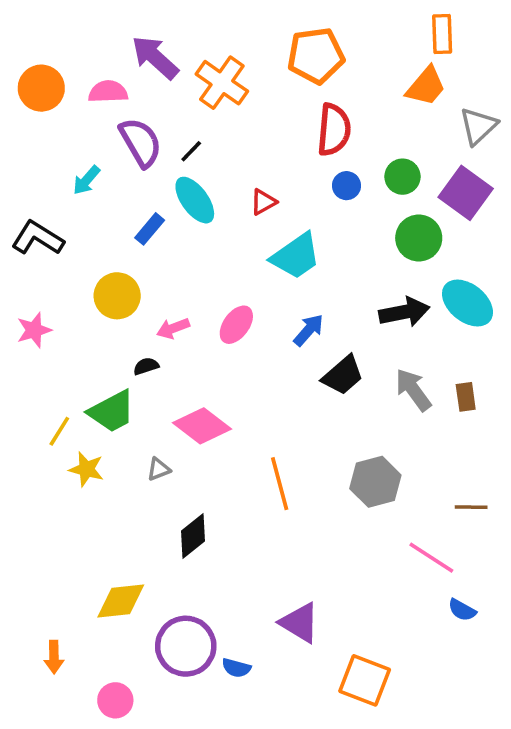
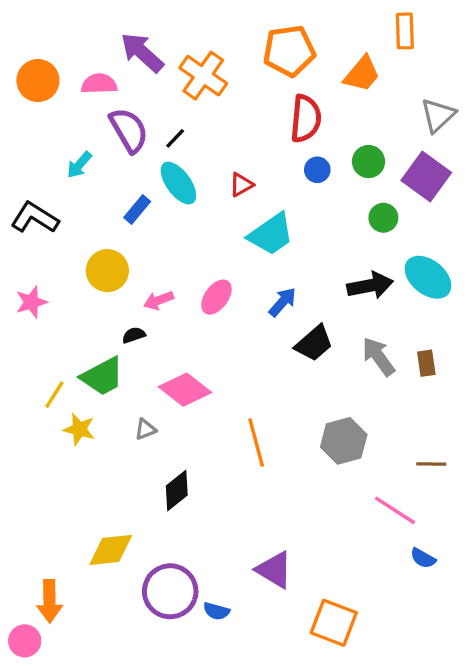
orange trapezoid: (426, 86) -> (362, 74), moved
green circle: (419, 238) -> (383, 218), size x0.7
orange arrow: (54, 657) -> (50, 601), size x1.4
pink circle: (115, 700) -> (25, 641), moved

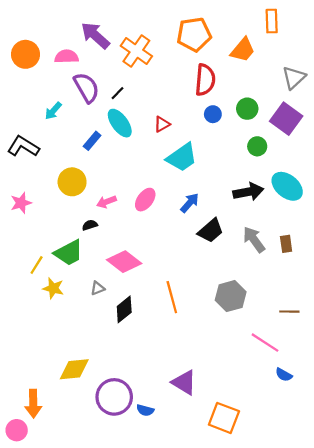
black diamond: (177, 490) -> (124, 309), moved

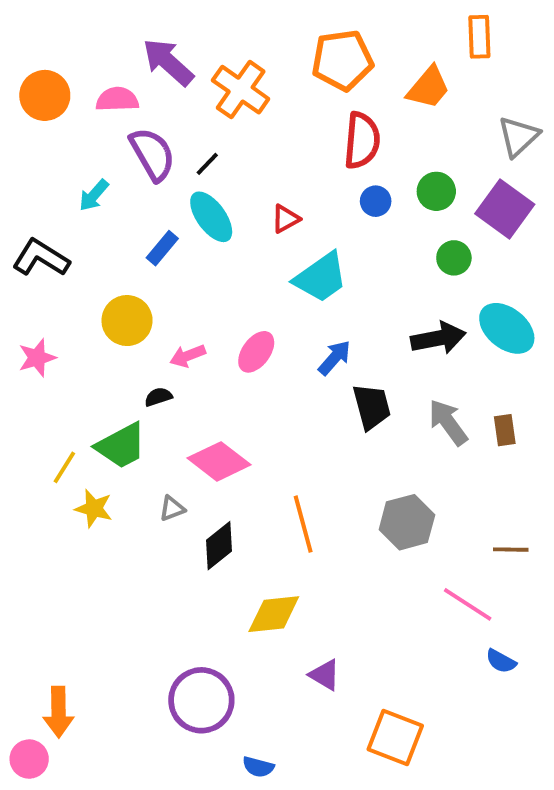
black trapezoid: (211, 231) -> (372, 407), turned -64
yellow diamond: (74, 369) -> (274, 614), moved
purple triangle: (184, 382) -> (325, 675), size x0.7
blue semicircle: (145, 410) -> (258, 767), moved

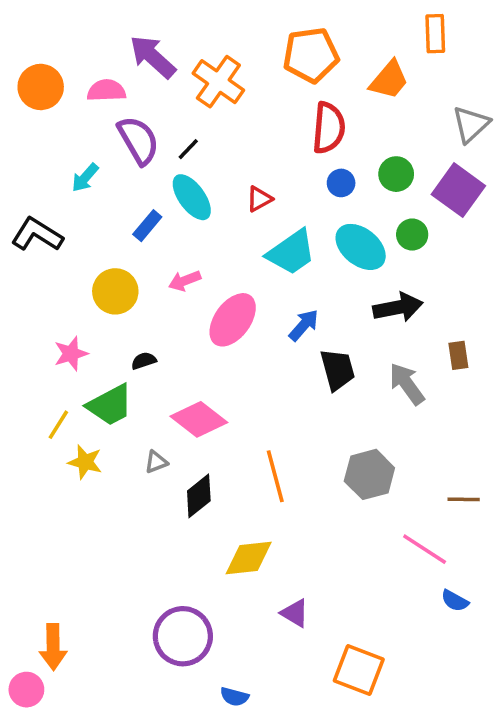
cyan ellipse: (507, 328) -> (361, 247), moved
pink ellipse: (256, 352) -> (233, 320), size x1.4
pink arrow: (188, 356) -> (185, 281), moved
pink star: (37, 358) -> (71, 354), moved
brown rectangle: (505, 430) -> (458, 355), moved

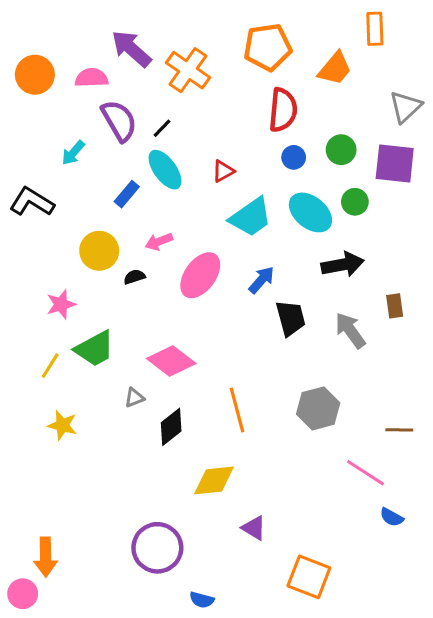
purple square: (458, 190) -> (395, 163), turned -30
black semicircle: (144, 361) -> (134, 277), moved
yellow star: (85, 462) -> (62, 425), moved

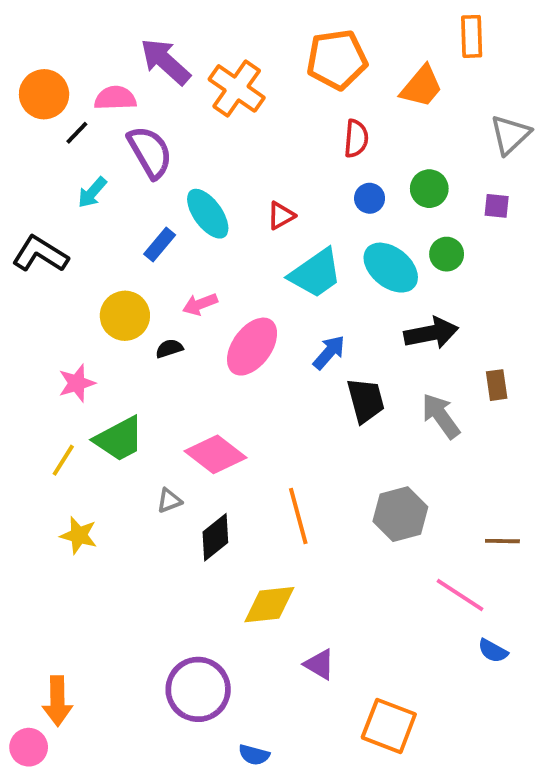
red semicircle: (283, 110) -> (356, 139), size x0.7
black line: (162, 128) -> (77, 133), moved
purple square: (395, 163) -> (497, 206), size x0.5

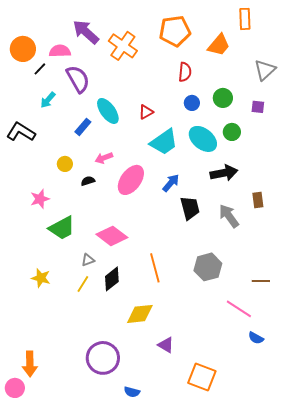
yellow circle: (125, 316) -> (65, 164), size x0.6
yellow line: (63, 460) -> (83, 284), moved

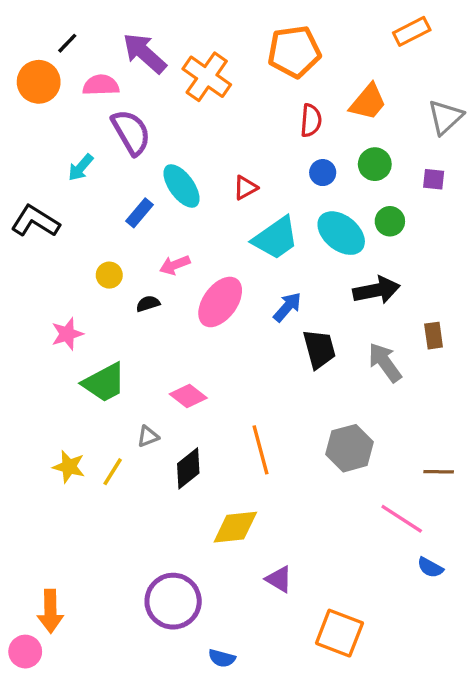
orange rectangle: (245, 19) -> (412, 31), turned 65
orange trapezoid: (219, 45) -> (368, 102), moved
black line: (40, 69) -> (67, 43), moved
pink diamond: (112, 236) -> (188, 396), size x0.7
yellow line: (83, 284) -> (113, 472), moved

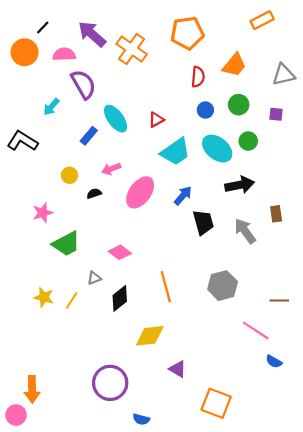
gray triangle: (445, 117) -> (284, 75), turned 30

